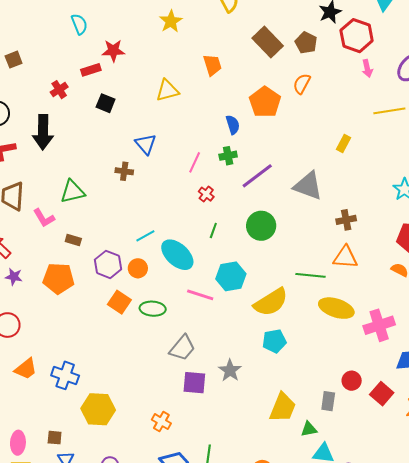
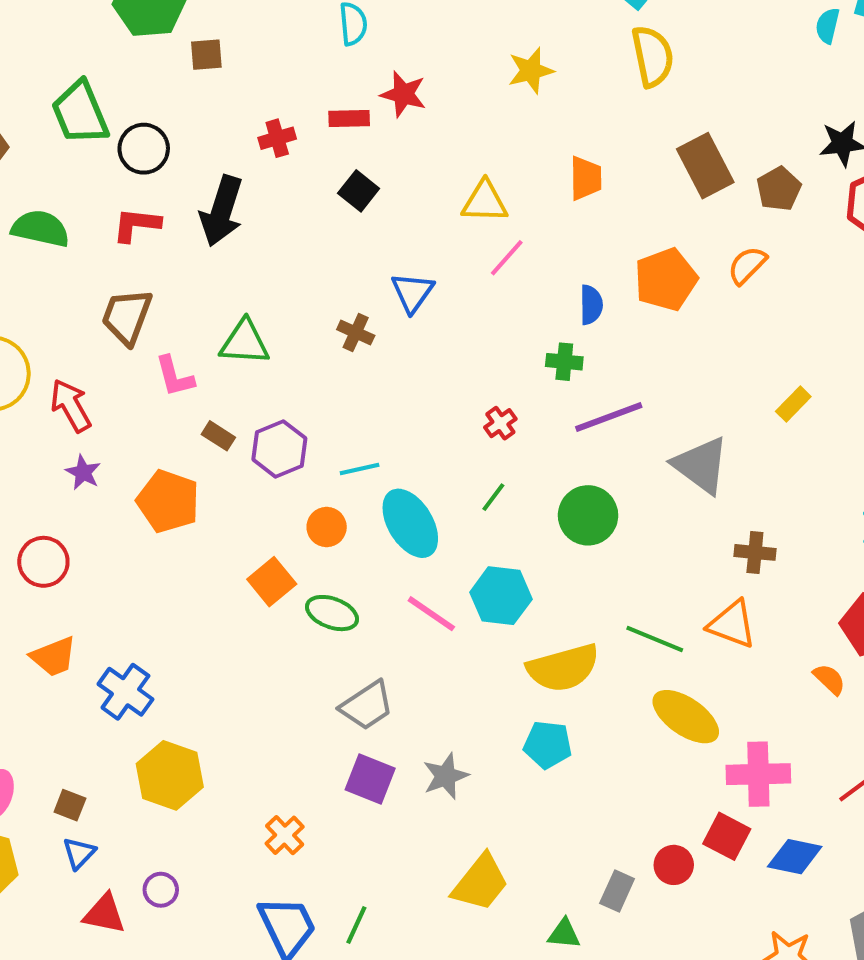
pink line: (195, 162) -> (507, 258), moved
purple hexagon: (108, 264) -> (279, 449), moved
red square: (382, 394) -> (727, 836), moved, turned -30
yellow trapezoid: (283, 408) -> (480, 883), moved

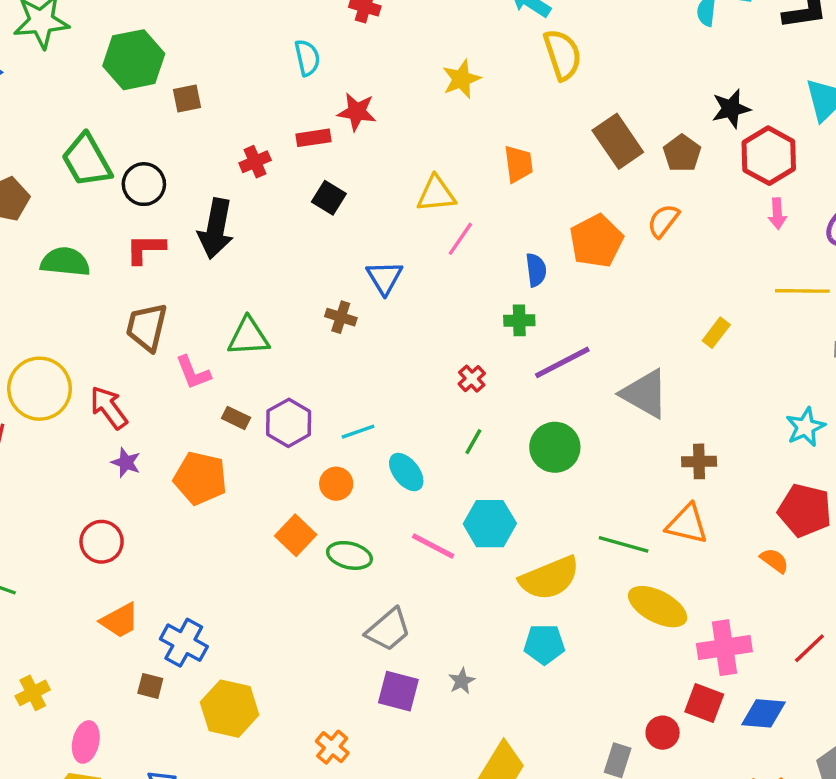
cyan ellipse: (410, 523) -> (406, 472), size x0.7
gray star: (446, 776) -> (462, 681), size x0.7
brown square: (70, 805) -> (150, 686), moved

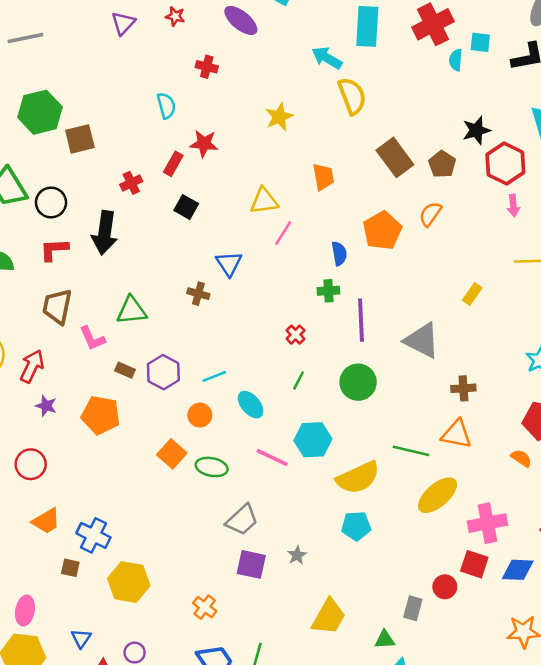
brown square: (187, 99) -> (80, 139), size x1.4
red rectangle: (314, 138) -> (173, 164), turned -50
purple line: (562, 362) -> (361, 320), turned -63
red arrow: (109, 408) -> (32, 366), turned 64
yellow ellipse: (658, 607) -> (438, 495), turned -66

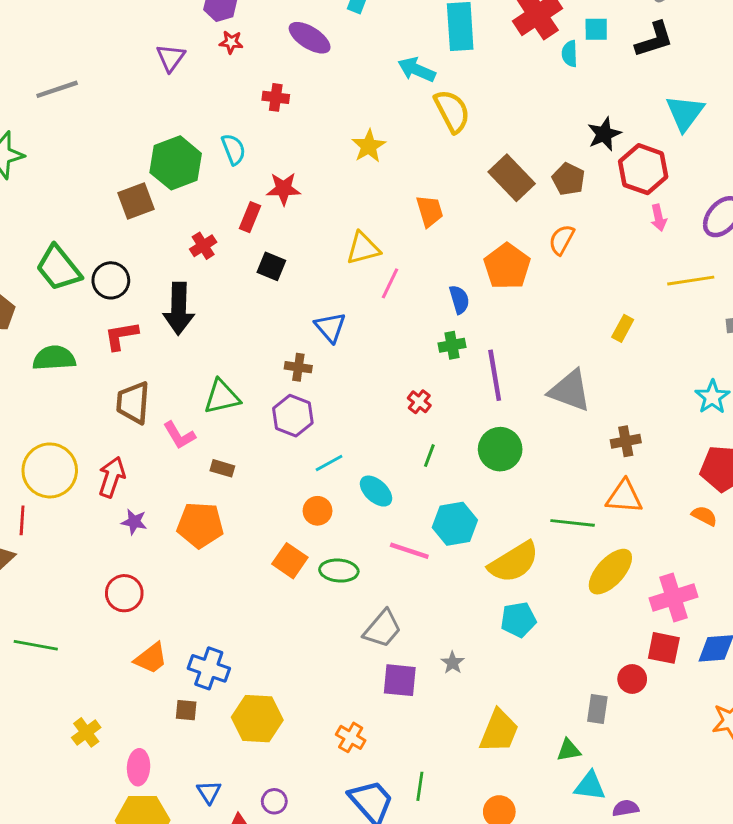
green hexagon: (40, 112) -> (176, 163), moved
purple hexagon: (163, 372) -> (293, 416), moved

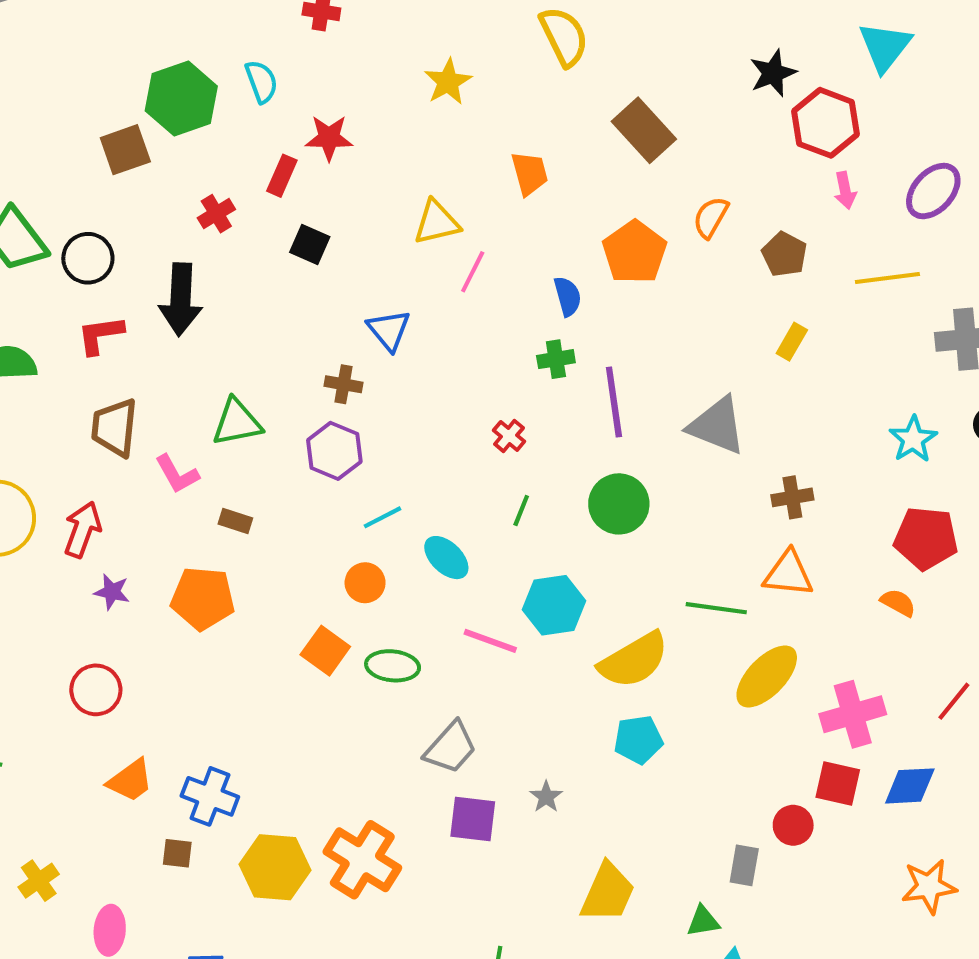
brown pentagon: (568, 179) -> (784, 254), moved
orange cross: (351, 737) -> (362, 860), moved, size x1.8

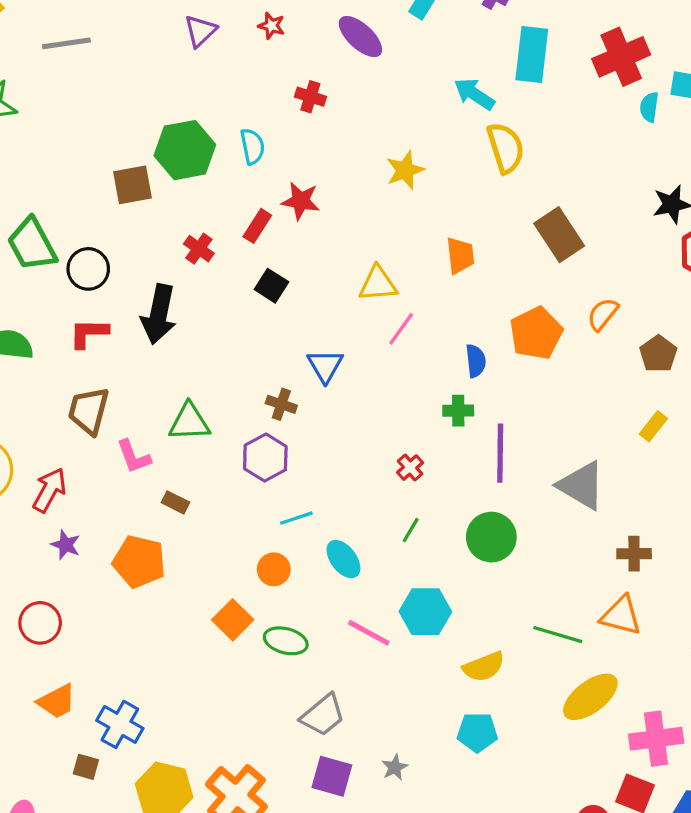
red cross: (216, 214) -> (199, 249), turned -32
yellow semicircle: (634, 660) -> (484, 667), size x0.7

